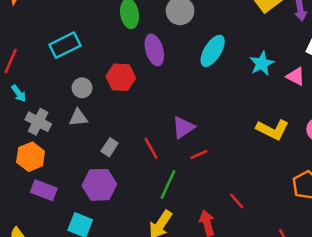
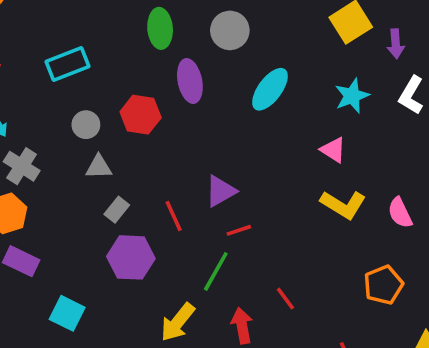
cyan star: (262, 64) -> (352, 96), moved
pink triangle: (296, 76) -> (333, 150), moved
gray triangle: (78, 118) -> (99, 167), moved
green line: (168, 184) -> (216, 271), moved
purple hexagon: (99, 185) -> (131, 257), moved

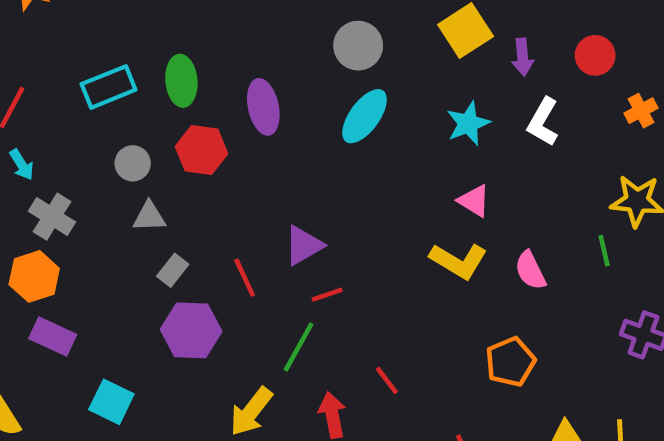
green ellipse: (160, 28) -> (181, 81), moved
gray circle: (230, 30) -> (358, 46), moved
pink triangle: (333, 150) -> (474, 201), moved

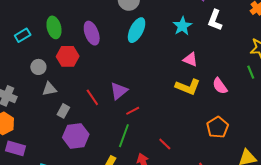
cyan rectangle: (109, 87) -> (23, 35), size x0.7
red line: (245, 278) -> (92, 97), moved

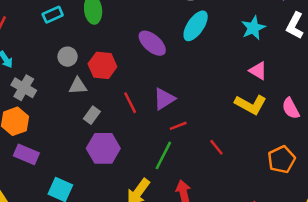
purple ellipse: (92, 33) -> (152, 43), moved, turned -35
red hexagon: (68, 56) -> (102, 65), moved
red line: (165, 144) -> (216, 147), moved

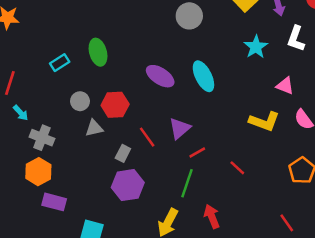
cyan ellipse: (196, 26) -> (203, 76), moved, turned -52
pink triangle: (258, 71) -> (285, 86), moved
gray rectangle: (92, 115) -> (123, 153), moved

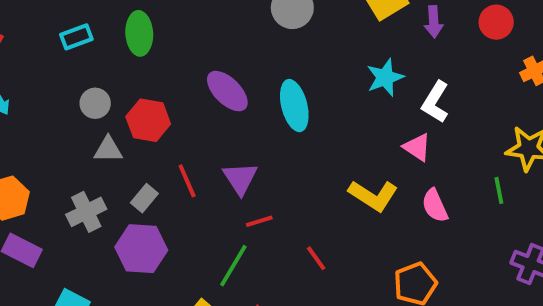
white L-shape: (296, 39) -> (435, 102), moved
purple triangle: (180, 128) -> (240, 178), turned -35
gray cross: (42, 138) -> (86, 212), moved, turned 30

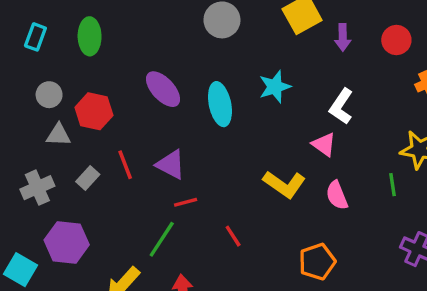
cyan rectangle: (76, 37) -> (35, 37), turned -52
cyan star: (385, 77) -> (275, 87), moved
purple triangle: (240, 178) -> (171, 165), turned -32
purple hexagon: (141, 249) -> (67, 242), moved

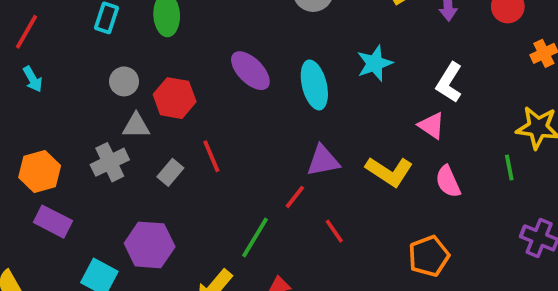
purple triangle: (171, 165) -> (323, 161), moved, turned -36
gray cross: (37, 188) -> (110, 162), moved
red line: (186, 202) -> (295, 197), moved, turned -35

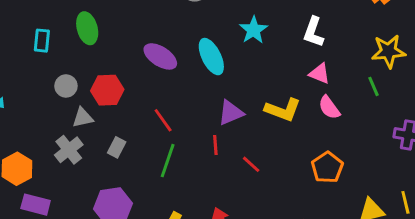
pink triangle: (432, 126) -> (320, 74), moved
red line: (211, 156) -> (163, 120), moved
red line: (295, 197) -> (215, 145), turned -30
green line: (255, 238) -> (168, 161), moved

